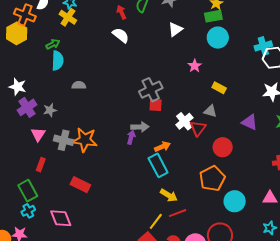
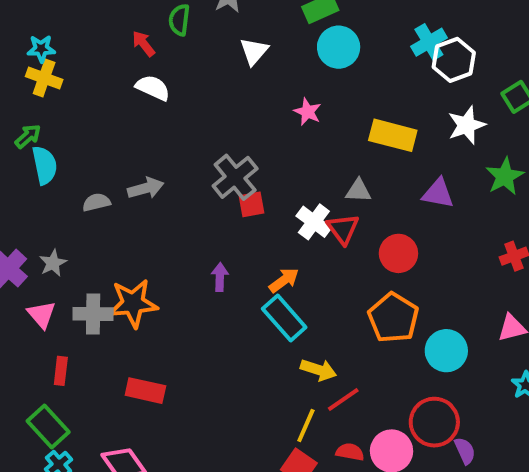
yellow rectangle: (219, 88) -> (393, 135), moved, size x1.6
gray arrow: (140, 127) -> (146, 188), moved

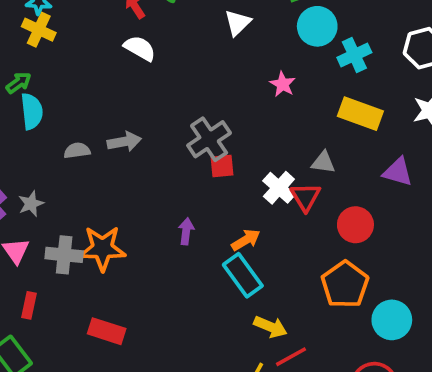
cyan cross: (429, 42) -> (354, 55), moved

